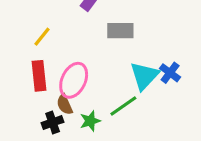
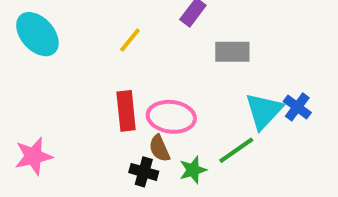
yellow line: (42, 37) -> (130, 40), moved
pink ellipse: (74, 80) -> (171, 117), turned 72
black cross: (53, 122) -> (144, 172), turned 35

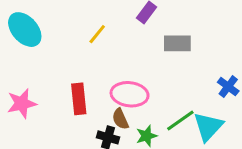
red rectangle: (126, 111) -> (79, 99), moved
cyan triangle: (264, 111) -> (208, 127), moved
pink star: (33, 156) -> (22, 103), moved

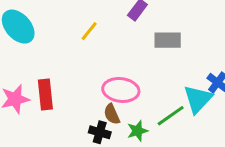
red rectangle: (79, 99) -> (45, 95), moved
cyan triangle: (208, 127) -> (198, 99), moved

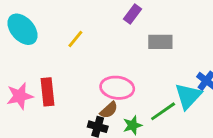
yellow line: (89, 31) -> (75, 39), moved
brown semicircle: (112, 114) -> (109, 110), turned -108

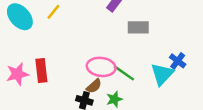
yellow line: (75, 39) -> (53, 12), moved
green line: (163, 111) -> (124, 73), moved, turned 70

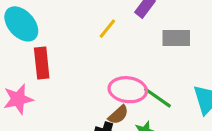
yellow line: (53, 12) -> (107, 29), moved
red rectangle: (41, 71) -> (42, 63), moved

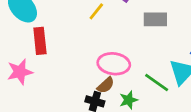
green line: (157, 98) -> (157, 83), moved

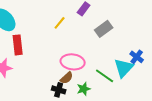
gray rectangle: (155, 19) -> (104, 29), turned -36

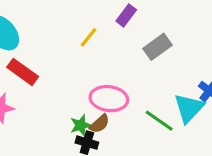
red rectangle: (18, 45) -> (23, 72), turned -48
green star: (84, 89) -> (81, 125), moved

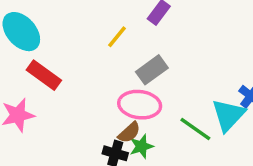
gray rectangle: (158, 47) -> (152, 70), moved
green star: (81, 125) -> (141, 146), moved

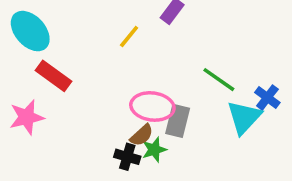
gray rectangle: (152, 70) -> (178, 121), moved, turned -40
green line: (195, 129) -> (219, 80), moved

